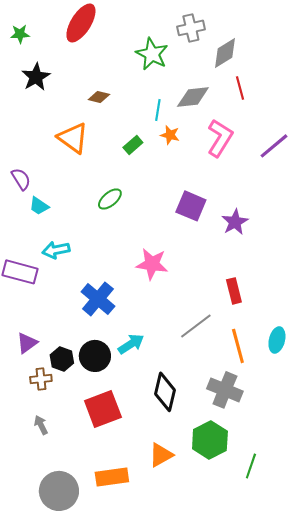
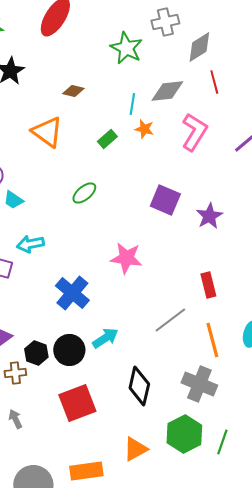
green line: (251, 466) -> (222, 442), moved

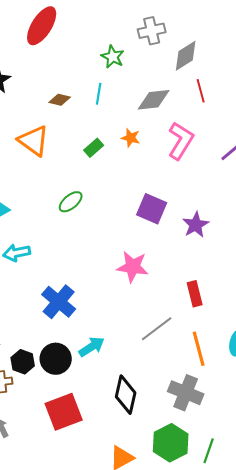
green star: (126, 48) -> (113, 57), size x0.7
cyan line: (132, 104) -> (99, 94), moved
pink star: (126, 258) -> (133, 267), moved

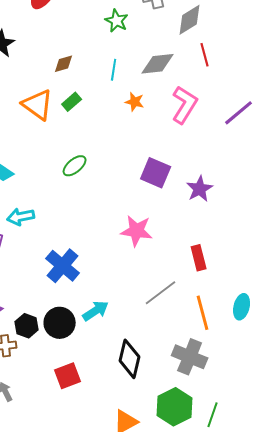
cyan line: (99, 94) -> (114, 70), moved
brown diamond: (60, 100) -> (64, 64), turned -30
green rectangle: (94, 148) -> (72, 102), moved
red square: (64, 412) -> (68, 376), size x0.7

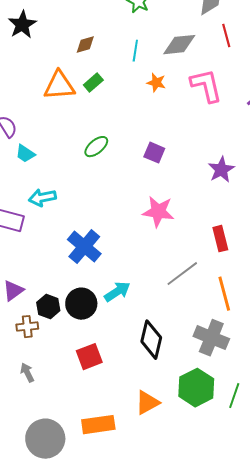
orange triangle: (38, 105) -> (59, 86), turned -40
pink L-shape: (185, 105) -> (206, 86), turned -45
purple square: (156, 173) -> (154, 153), moved, size x0.7

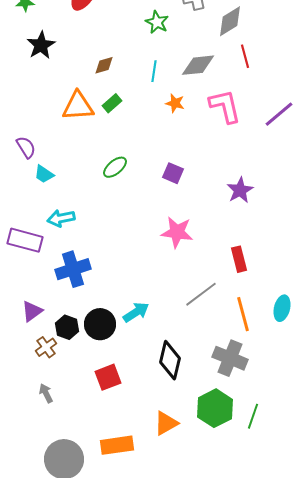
blue cross: (84, 247) -> (73, 269), moved, turned 32
brown cross: (27, 327) -> (46, 347), turned -30

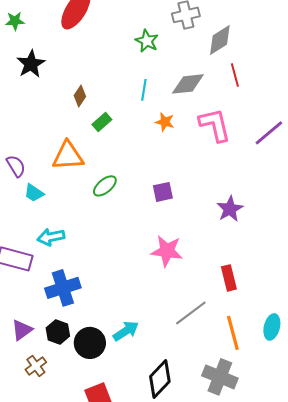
brown diamond: (104, 65) -> (80, 96), moved, turned -40
orange triangle: (78, 106) -> (68, 156), moved
purple square: (173, 173) -> (163, 192), turned -35
black hexagon: (67, 327) -> (58, 332), moved
black diamond: (170, 360) -> (160, 379), turned 30

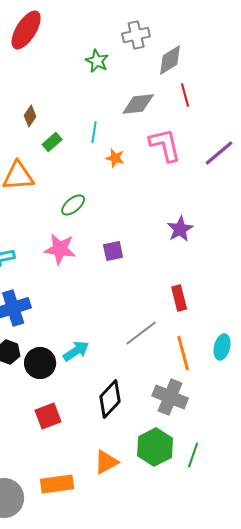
cyan line: (144, 90) -> (94, 132), moved
orange star: (165, 122) -> (115, 158), moved
green ellipse: (105, 186) -> (73, 205), moved
purple square: (163, 192) -> (113, 251), moved
pink star: (167, 251) -> (60, 249), moved

